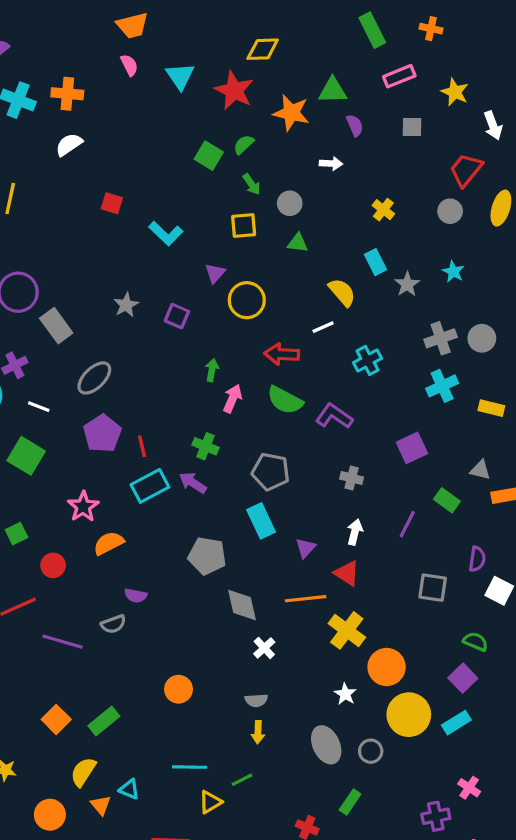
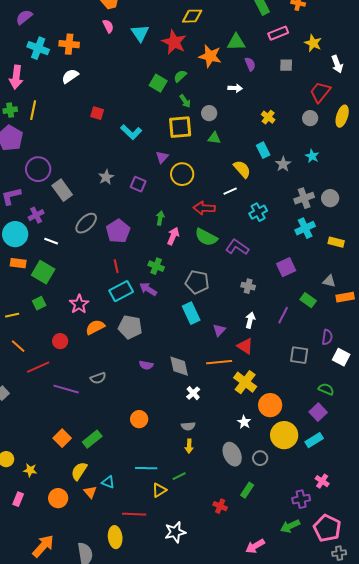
yellow square: (244, 226) -> (180, 127), size x1.4
purple pentagon: (102, 434) -> (118, 231), moved
green square: (17, 534) -> (39, 303), moved
gray pentagon: (207, 556) -> (130, 327), moved
purple semicircle: (136, 596) -> (146, 365), moved

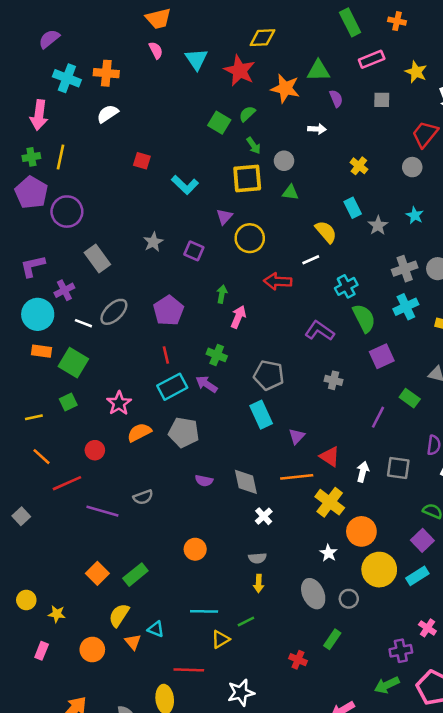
purple circle: (38, 169) -> (67, 212), moved
gray ellipse: (86, 223) -> (114, 312), moved
green semicircle: (206, 237) -> (364, 318), moved, turned -145
white arrow: (250, 320) -> (363, 472), moved

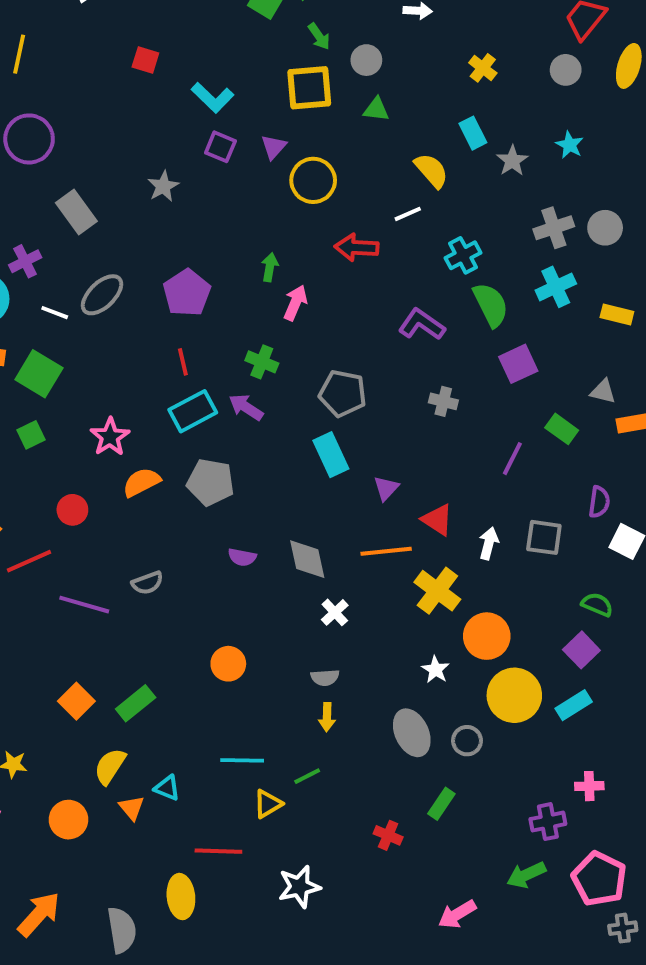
purple square: (194, 251) -> (220, 147), moved
pink cross: (427, 628) -> (589, 786), turned -36

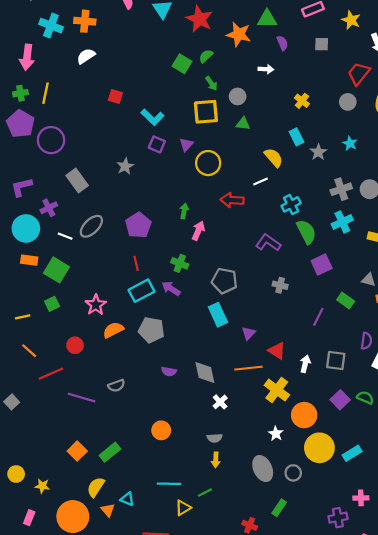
purple square: (581, 650) -> (340, 400), moved
orange circle: (68, 820) -> (73, 517), size x1.5

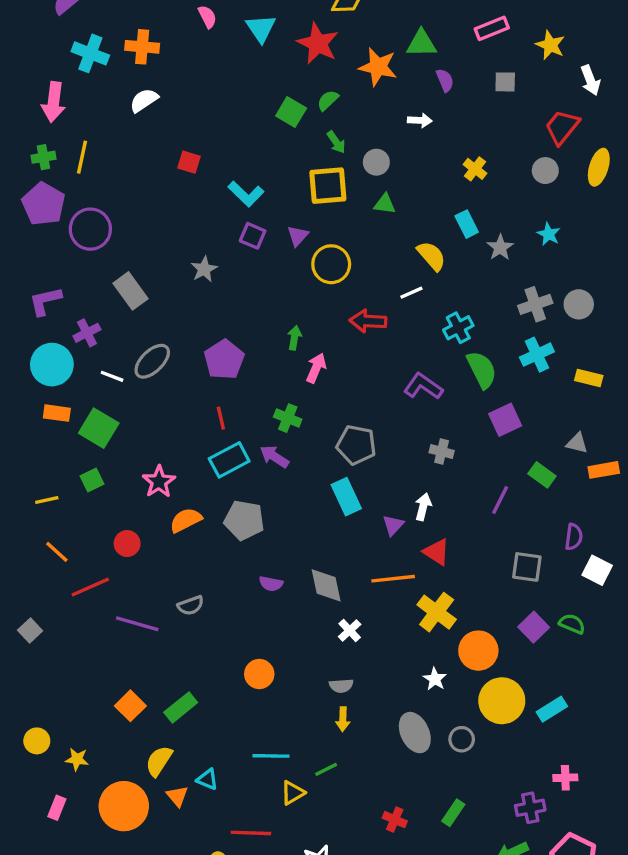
white arrow: (305, 364) -> (423, 507), moved
green rectangle: (279, 508) -> (453, 813), moved

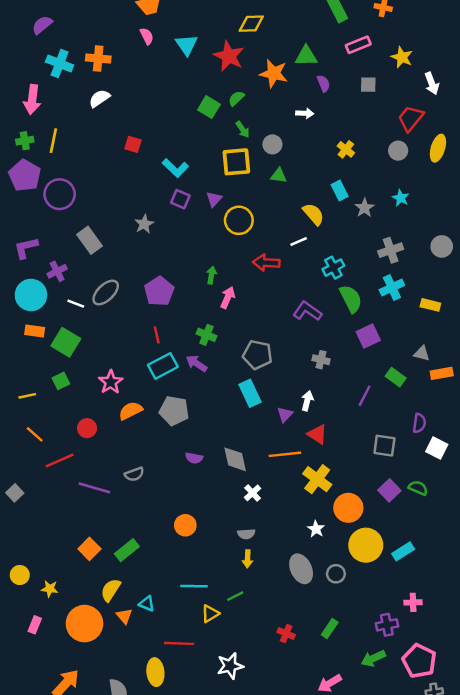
gray circle: (579, 304) -> (442, 246), moved

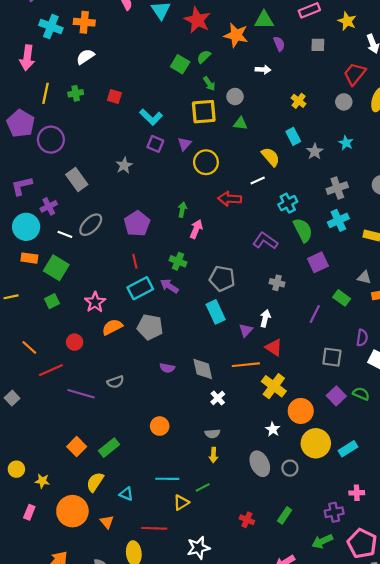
green cross: (25, 141) -> (76, 93), moved
yellow line: (27, 396) -> (11, 297), moved
orange triangle: (124, 616) -> (107, 522), moved

